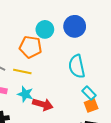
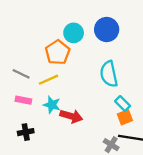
orange pentagon: (30, 47) -> (58, 52), turned 30
yellow line: (22, 72) -> (48, 80), turned -36

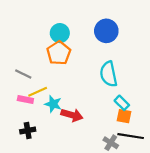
cyan circle: (74, 33) -> (60, 33), moved
yellow line: (48, 80) -> (38, 92), moved
orange square: (125, 117) -> (124, 116), turned 32

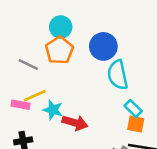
blue circle: (106, 31) -> (103, 46), moved
gray line: (23, 74) -> (28, 65), moved

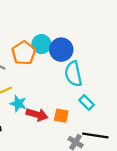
cyan circle: (61, 27) -> (41, 44), moved
orange square: (136, 124) -> (61, 116), moved

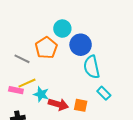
cyan circle: (41, 44) -> (62, 29), moved

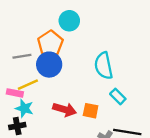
blue circle: (81, 45) -> (49, 65), moved
gray line: (22, 59) -> (22, 56), turned -35
cyan star: (41, 94) -> (24, 108), moved

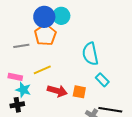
blue circle: (49, 65) -> (44, 17), moved
yellow line: (28, 85) -> (42, 70), moved

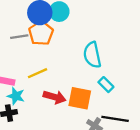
gray line: (21, 46) -> (19, 37), moved
orange square: (79, 92) -> (80, 98), size x1.5

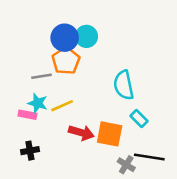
gray line: (19, 37) -> (42, 76), moved
cyan star: (16, 96) -> (38, 103), moved

